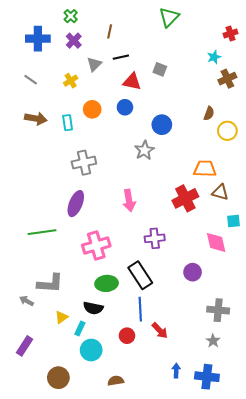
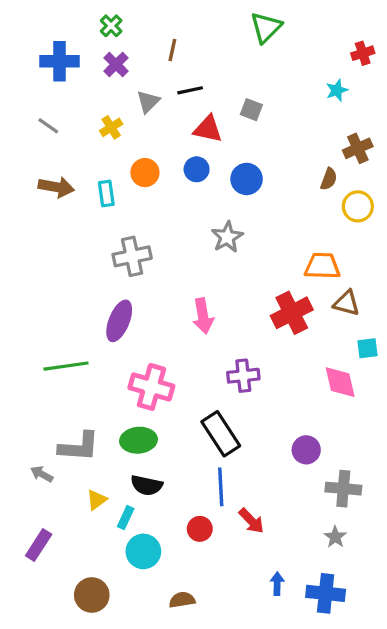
brown cross: (227, 79) -> (358, 148), moved
blue circle: (162, 125) -> (247, 179), moved
pink cross: (96, 246) -> (151, 387), turned 32
purple circle: (193, 272) -> (306, 450), moved
green ellipse: (107, 283) -> (139, 440), moved

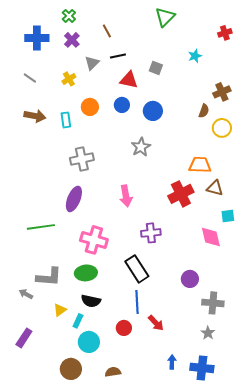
brown line: (172, 50) -> (107, 31), turned -40
cyan star: (337, 90) -> (195, 56), moved
brown circle: (92, 595) -> (71, 369), moved

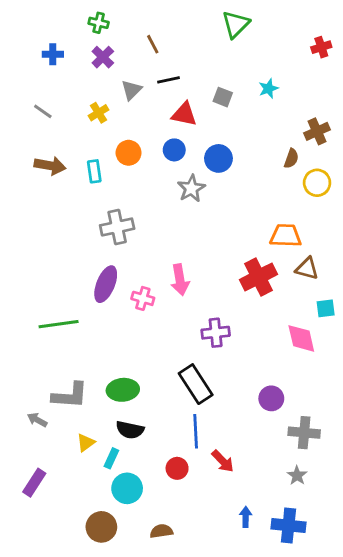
green cross: (69, 16) -> (99, 23), turned -32
blue cross: (37, 38) -> (53, 54), size x0.6
cyan star: (195, 56) -> (268, 89), moved
gray star: (141, 147) -> (191, 188), moved
pink cross: (94, 240) -> (143, 298), moved, size x0.6

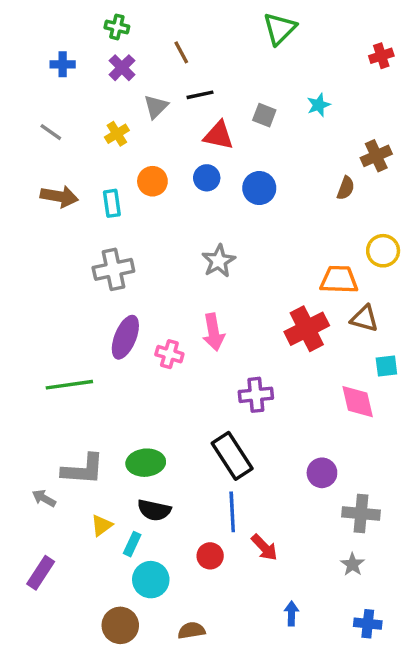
yellow circle: (317, 183) -> (383, 251), moved
gray star: (191, 188) -> (219, 261), moved
gray cross: (117, 227) -> (113, 269), moved
blue cross: (288, 525) -> (368, 624), moved, size x0.7

